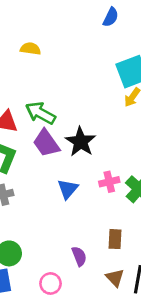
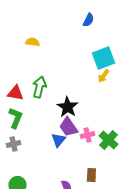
green arrow: (40, 113) -> (39, 87), turned 75
purple trapezoid: (46, 143) -> (68, 127), moved

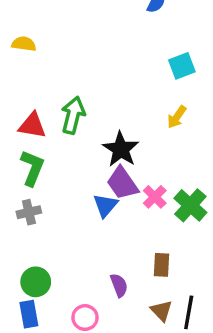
yellow semicircle: (32, 42) -> (24, 44), moved
cyan square: (103, 58) -> (182, 66), size x0.7
yellow arrow: (103, 76) -> (177, 117), moved
pink cross: (87, 135) -> (155, 197), turned -32

